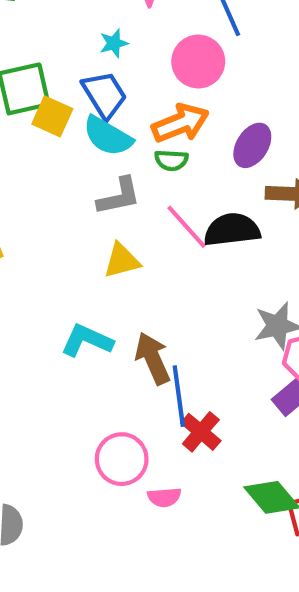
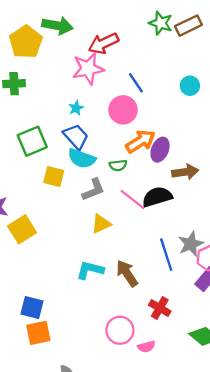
yellow square: (52, 116) -> (54, 177), moved
orange arrow: (180, 123) -> (140, 141), moved
blue line: (179, 396) -> (166, 255), moved

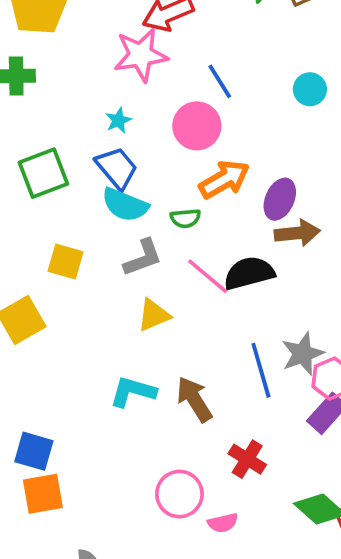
purple ellipse: (160, 150) -> (280, 199), moved
yellow square: (54, 177) -> (66, 261), moved

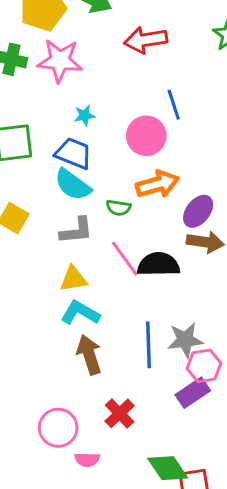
pink star: (141, 55) -> (60, 61), moved
blue trapezoid: (117, 168) -> (73, 153), turned -42
cyan L-shape: (133, 392) -> (80, 313), moved

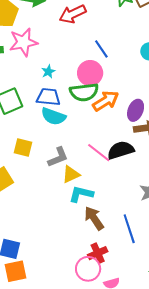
green semicircle: (118, 208) -> (84, 92), moved, size x1.8
gray L-shape: (76, 231) -> (58, 157), moved
blue line: (149, 345) -> (129, 229), moved
red cross: (120, 413) -> (98, 253), moved, turned 36

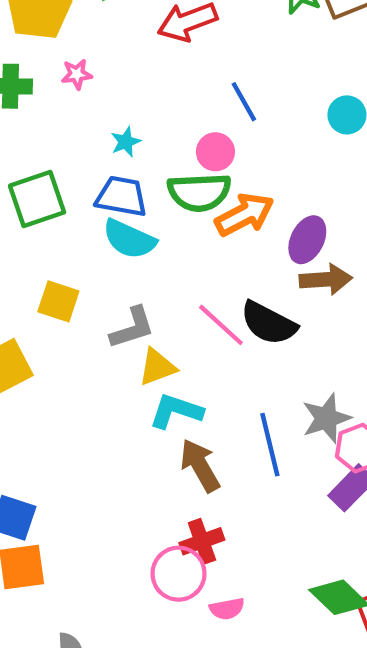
pink star: (23, 42) -> (77, 74), size x0.5
pink circle: (90, 73) -> (215, 152), size x0.7
black semicircle: (121, 150) -> (269, 323), turned -140
blue line: (129, 229) -> (270, 445), moved

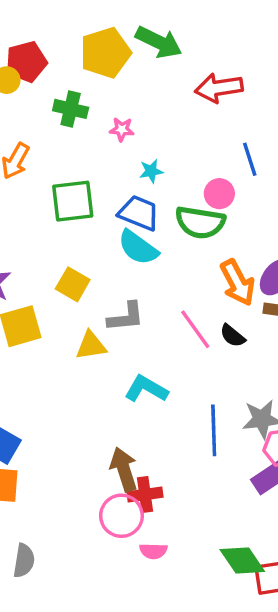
pink star: (77, 74) -> (122, 129), moved
orange arrow: (244, 214) -> (238, 283), moved, turned 78
black semicircle: (269, 323) -> (233, 336), size x0.6
yellow triangle: (157, 367) -> (91, 346), moved
brown arrow: (200, 466) -> (124, 469), moved

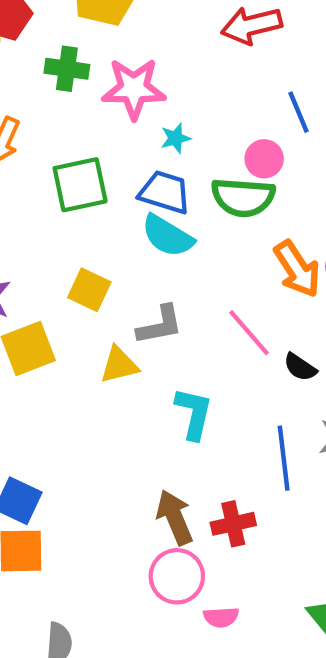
pink star: (122, 129) -> (134, 89), size x2.0
black semicircle: (233, 336) -> (300, 367), moved
cyan L-shape: (146, 389) -> (194, 413), turned 78
red cross: (145, 494) -> (233, 524), moved

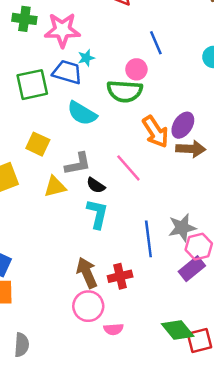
blue trapezoid: (165, 192) -> (67, 72), moved
black semicircle: (300, 367) -> (96, 185), moved

